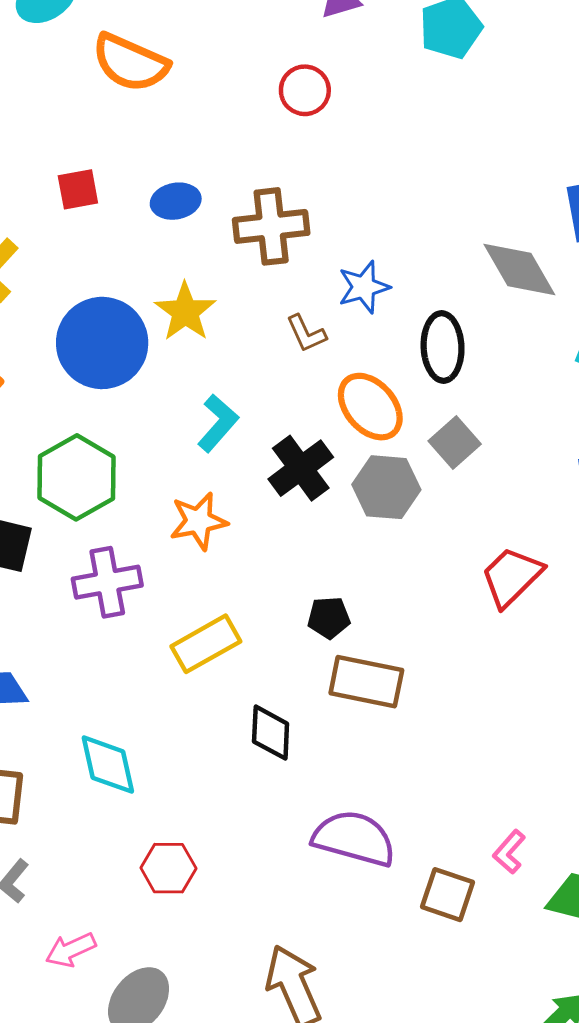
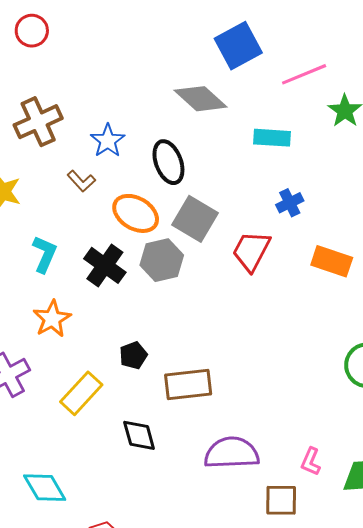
gray square: (455, 442) -> (195, 219), size x1.4
red trapezoid: (512, 577) -> (251, 251), moved
black pentagon: (329, 618) -> (133, 355), moved
purple semicircle: (354, 838) -> (232, 453), moved

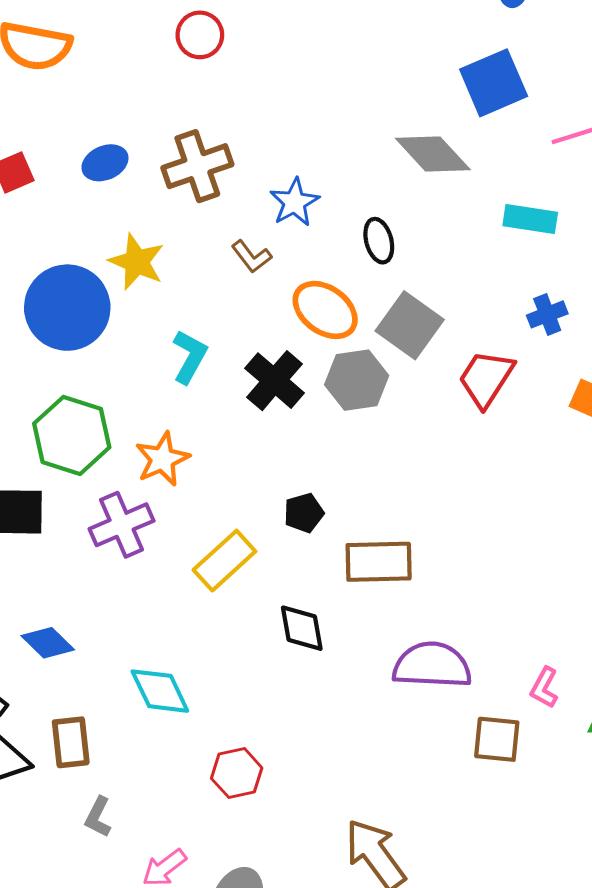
black ellipse: (168, 162) -> (379, 241), size x0.7
orange star: (52, 319) -> (162, 459), moved

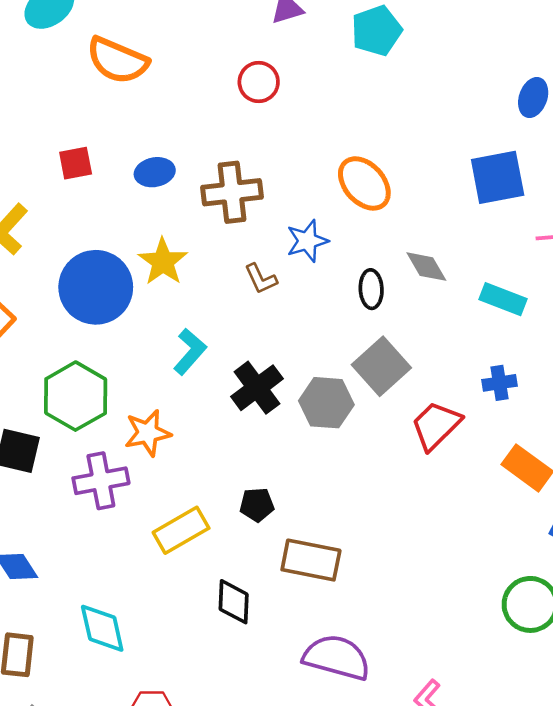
gray diamond: (433, 154) -> (426, 267), moved, size x0.7
orange ellipse: (325, 310) -> (364, 183), moved

